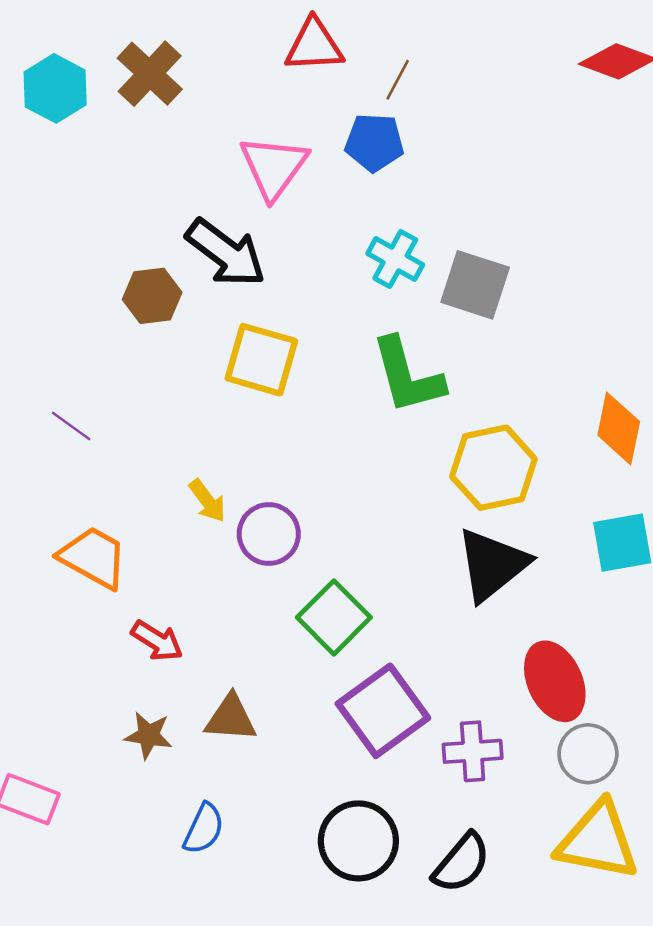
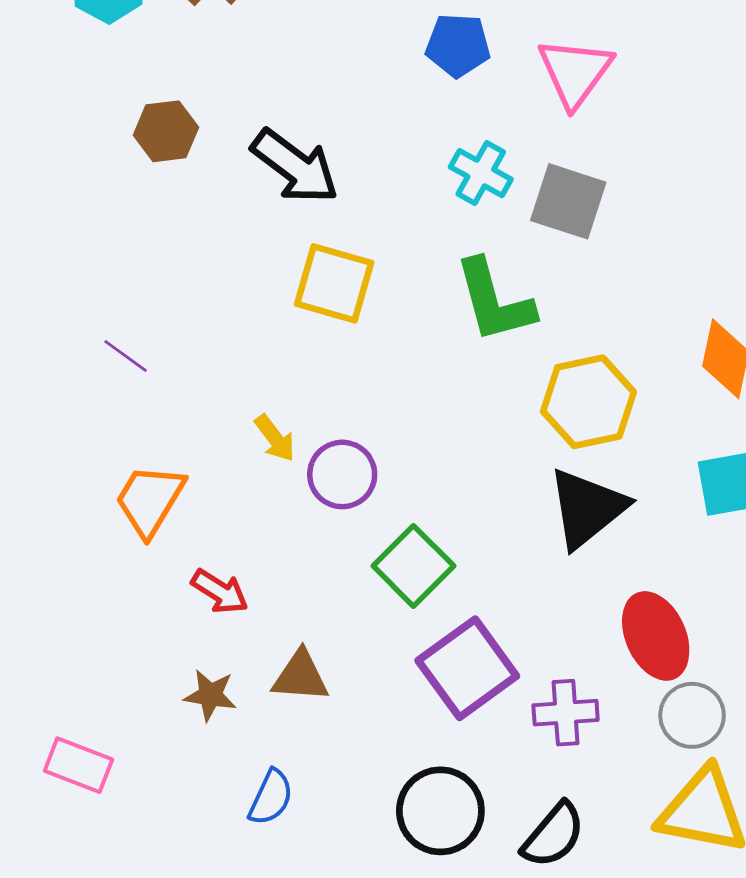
pink triangle: (274, 167) -> (575, 72), moved
brown hexagon: (152, 296) -> (166, 131), moved
orange trapezoid: (93, 557) -> (150, 500), turned -88

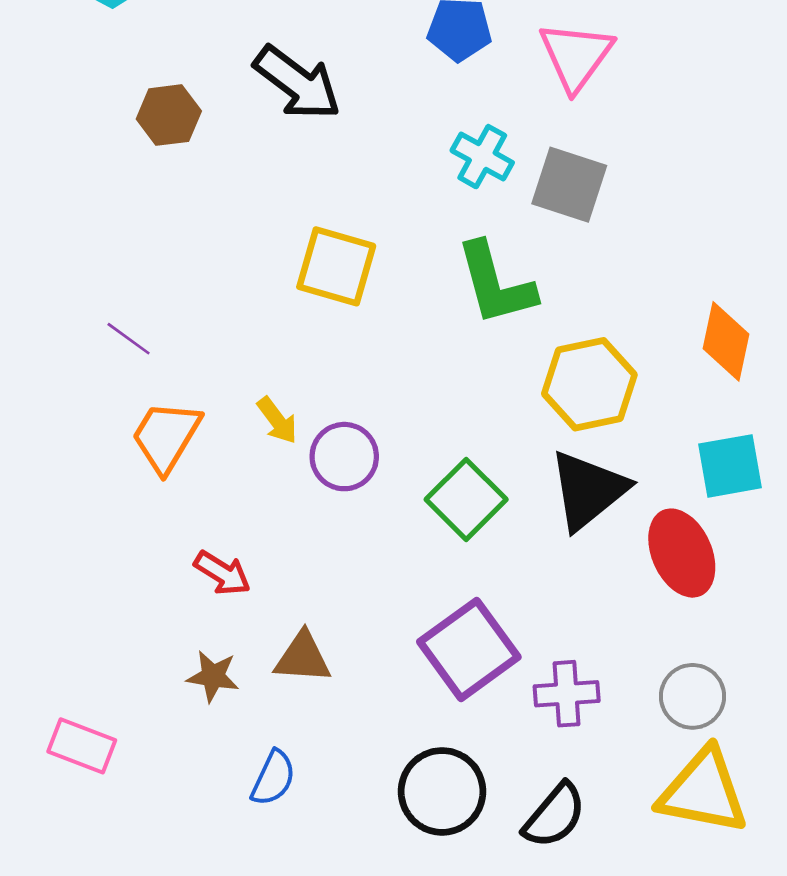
black arrow: (295, 166) -> (297, 83), moved
orange trapezoid: (150, 500) -> (166, 436), moved
green square: (413, 566) -> (466, 499), moved
red ellipse: (656, 636) -> (682, 553), moved

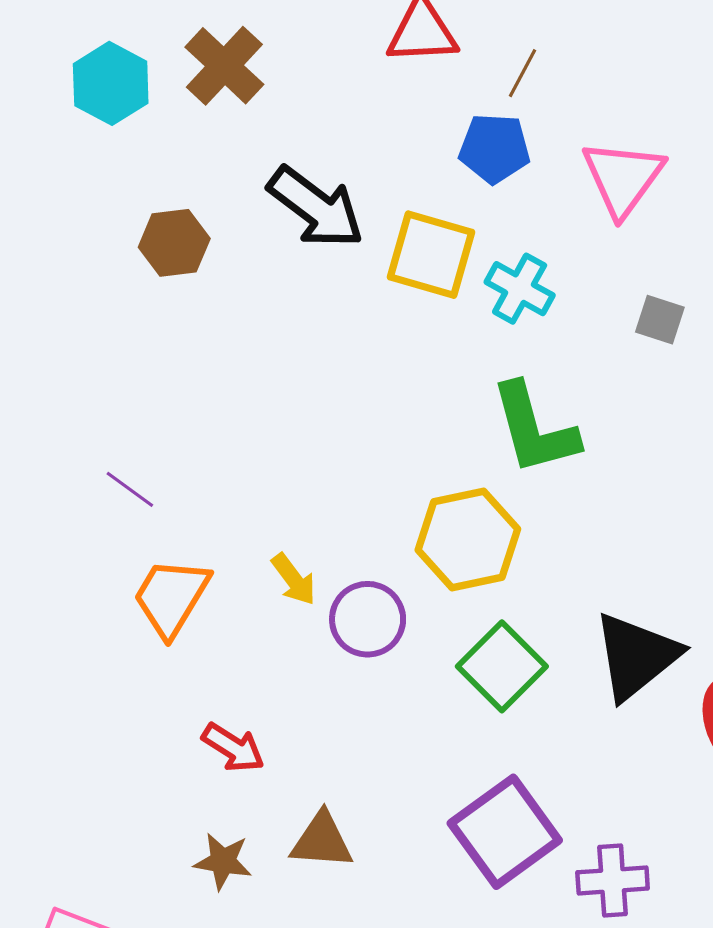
gray square: (569, 185) -> (660, 320), moved, size x0.6
yellow square: (336, 266) -> (431, 255), moved
yellow hexagon: (589, 384) -> (468, 540), moved

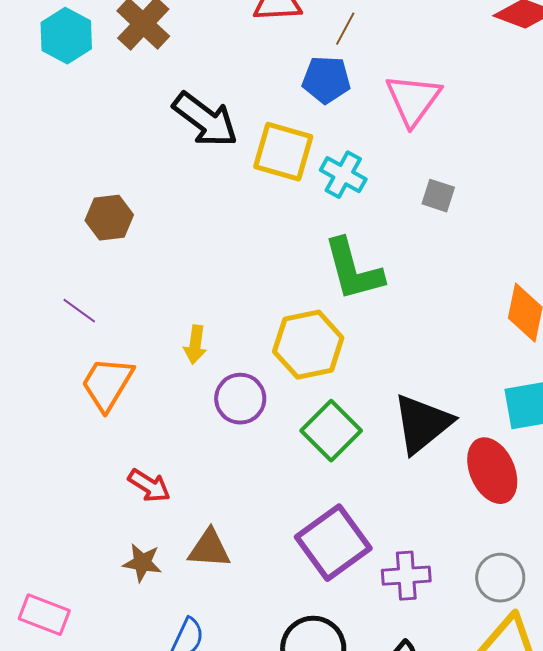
brown hexagon: (174, 243) -> (109, 218), moved
yellow arrow: (294, 579) -> (195, 345), moved, turned 45

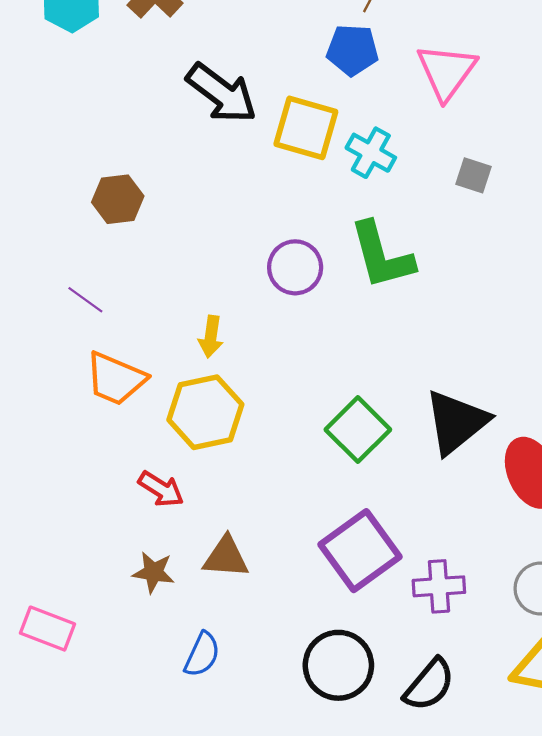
yellow hexagon: (308, 345) -> (205, 412), moved
orange trapezoid: (107, 384) -> (116, 379), turned -98
purple circle: (240, 399) -> (295, 267), moved

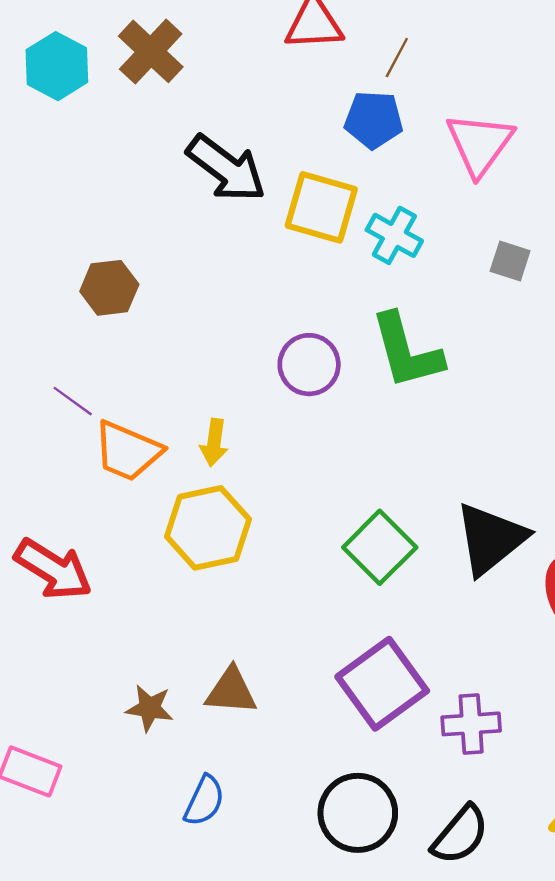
orange trapezoid: (116, 379) -> (128, 451), moved
red arrow: (161, 489) -> (53, 569), moved, size x1.5

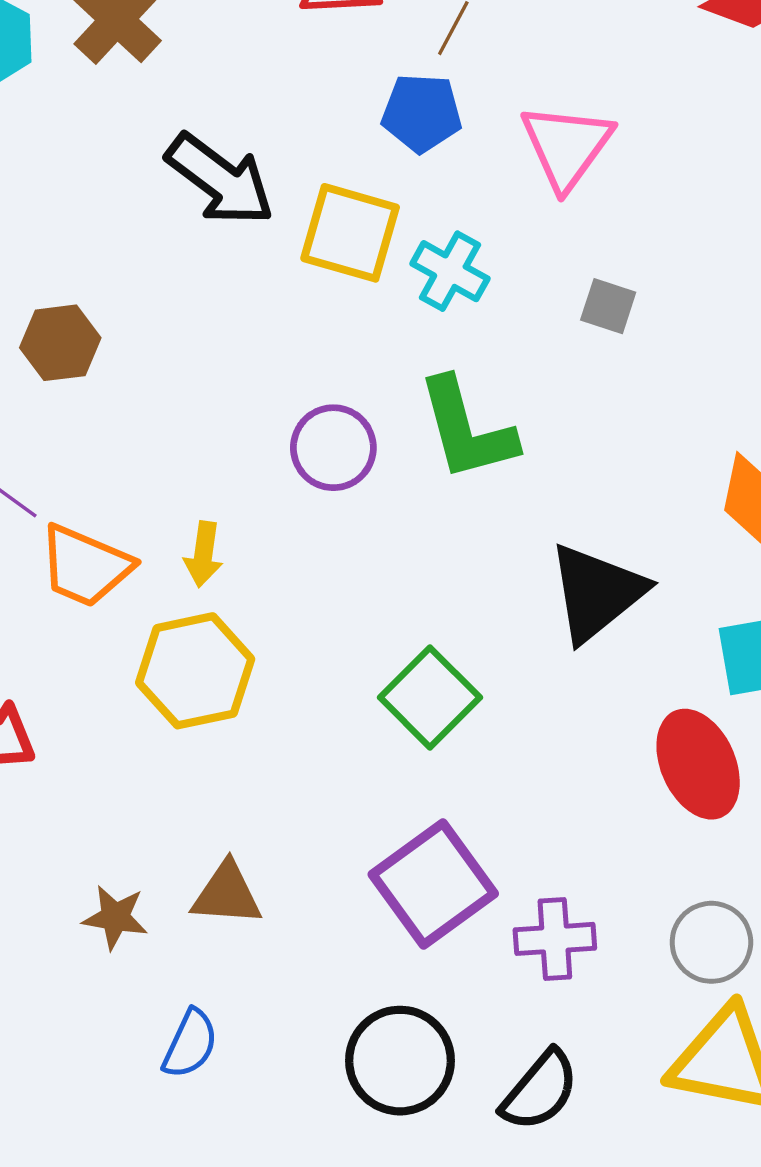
black triangle: (491, 539) -> (597, 593), moved

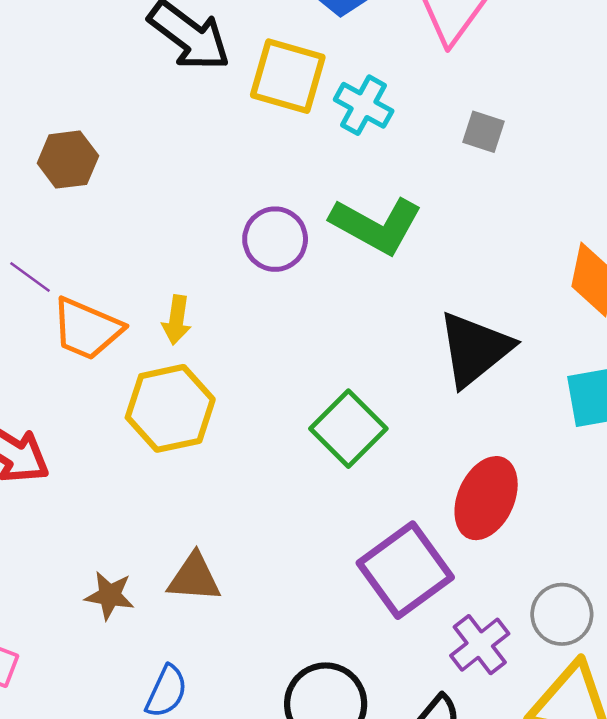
green L-shape: (467, 429) -> (376, 225), turned -46
red ellipse: (698, 764) -> (486, 498), moved, turned 48
purple square: (433, 884) -> (405, 570), moved
purple cross: (555, 939) -> (480, 645), moved, turned -34

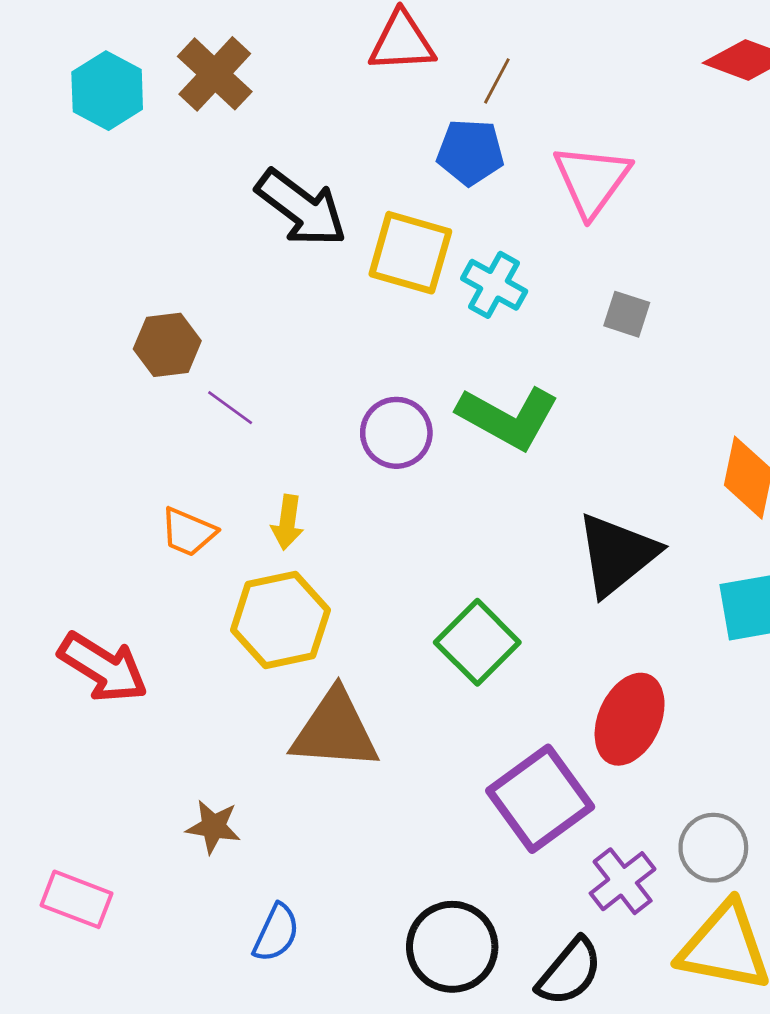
purple line: (30, 277) -> (230, 408), moved
orange trapezoid: (87, 329) -> (188, 532), size x0.7
brown triangle: (194, 578) -> (335, 730), moved, size x1.5

